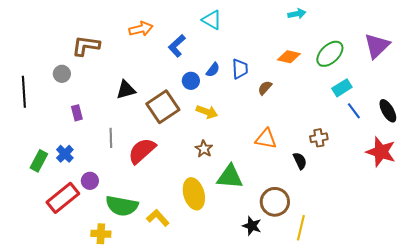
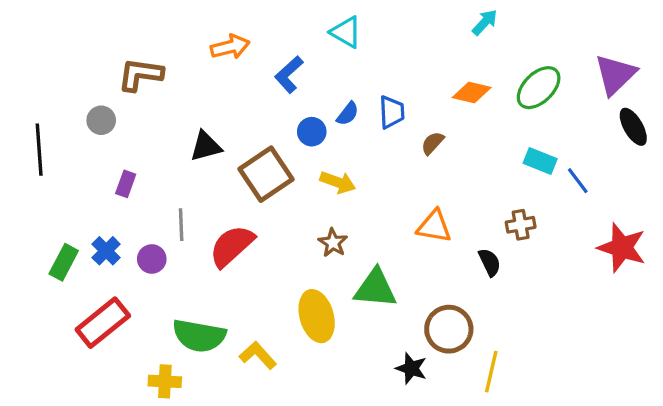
cyan arrow: (297, 14) -> (485, 22), turned -36
cyan rectangle: (342, 88) -> (540, 161), moved, turned 54
black ellipse: (388, 111) -> (633, 127), moved
purple rectangle: (77, 113) -> (126, 184), turned 35
purple circle: (90, 181) -> (152, 259), moved

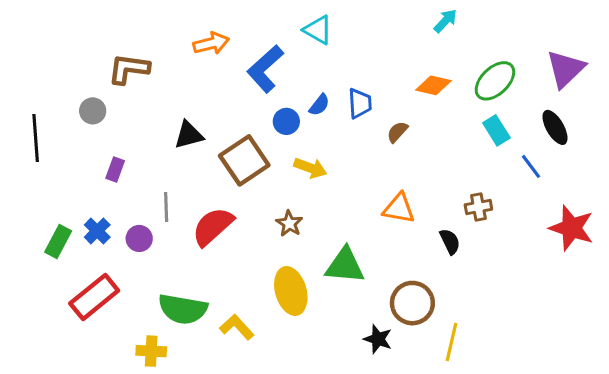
blue L-shape: (289, 75) -> (265, 69), size x1.4
black ellipse: (633, 127) -> (555, 127), moved
cyan rectangle: (540, 161) -> (496, 130), moved, turned 36
brown star: (333, 243) -> (289, 223), moved

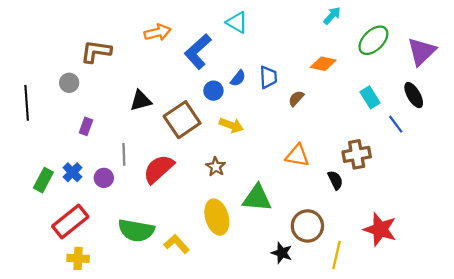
green ellipse: (495, 81) -> (373, 40), moved
brown cross: (478, 207) -> (357, 154), size x1.4
red star: (572, 228) -> (380, 229), moved
yellow cross: (151, 351) -> (78, 258), moved

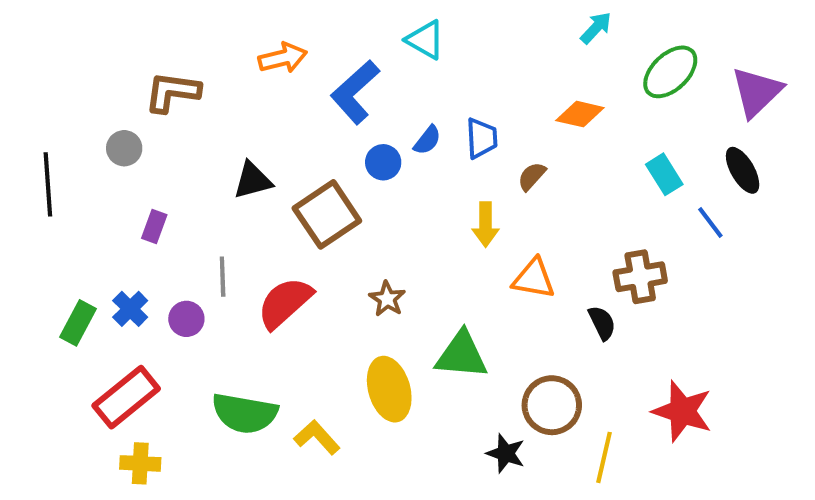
yellow arrow: (231, 125) -> (486, 225), moved, turned 70

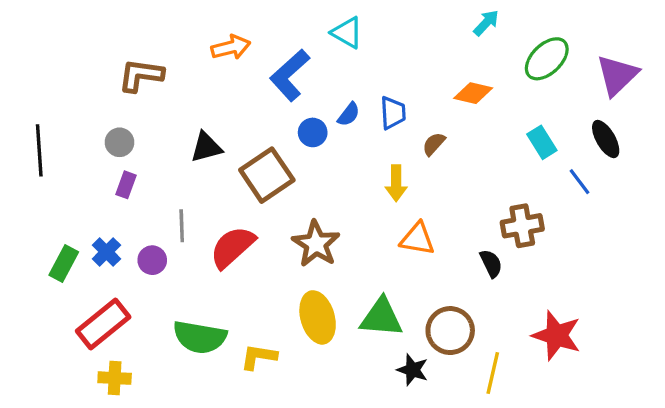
gray circle: (124, 148) -> (119, 142), moved
orange triangle: (534, 279) -> (417, 239), moved
brown star: (387, 299) -> (316, 244), size x1.6
green triangle: (461, 355) -> (381, 317), moved
yellow L-shape: (317, 437) -> (259, 357), turned -39

